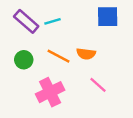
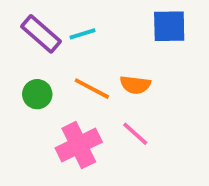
pink line: (98, 85) -> (135, 134), moved

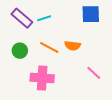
pink line: (135, 134) -> (94, 73), moved
pink cross: (79, 145) -> (42, 78), turned 30

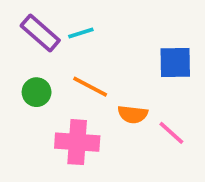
blue square: (91, 14) -> (175, 63), moved
orange semicircle: (73, 46) -> (133, 114), moved

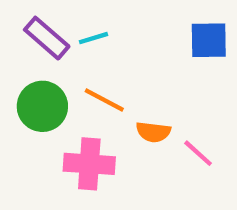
blue square: (175, 63) -> (209, 40), moved
green circle: (37, 92) -> (42, 106), size x1.5

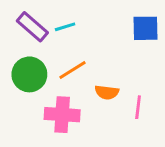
orange line: (104, 100) -> (73, 70), turned -60
pink line: (198, 153) -> (138, 107), turned 55

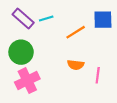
orange line: (73, 70) -> (76, 32), moved
pink cross: (62, 115) -> (27, 81), moved, turned -30

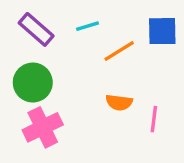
cyan line: (46, 19) -> (88, 26), moved

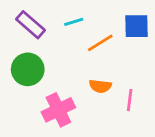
pink cross: (43, 127) -> (58, 110), moved

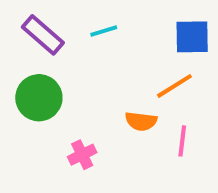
orange line: (100, 43) -> (174, 86), moved
pink cross: (58, 110) -> (82, 155), size x0.6

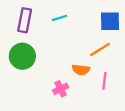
purple rectangle: (43, 35) -> (25, 20), turned 60
pink cross: (82, 155) -> (61, 89), moved

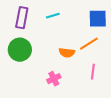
orange semicircle: (81, 70) -> (67, 53), moved

